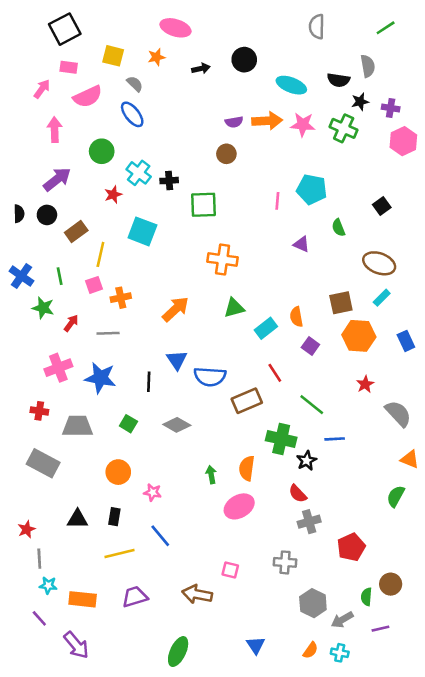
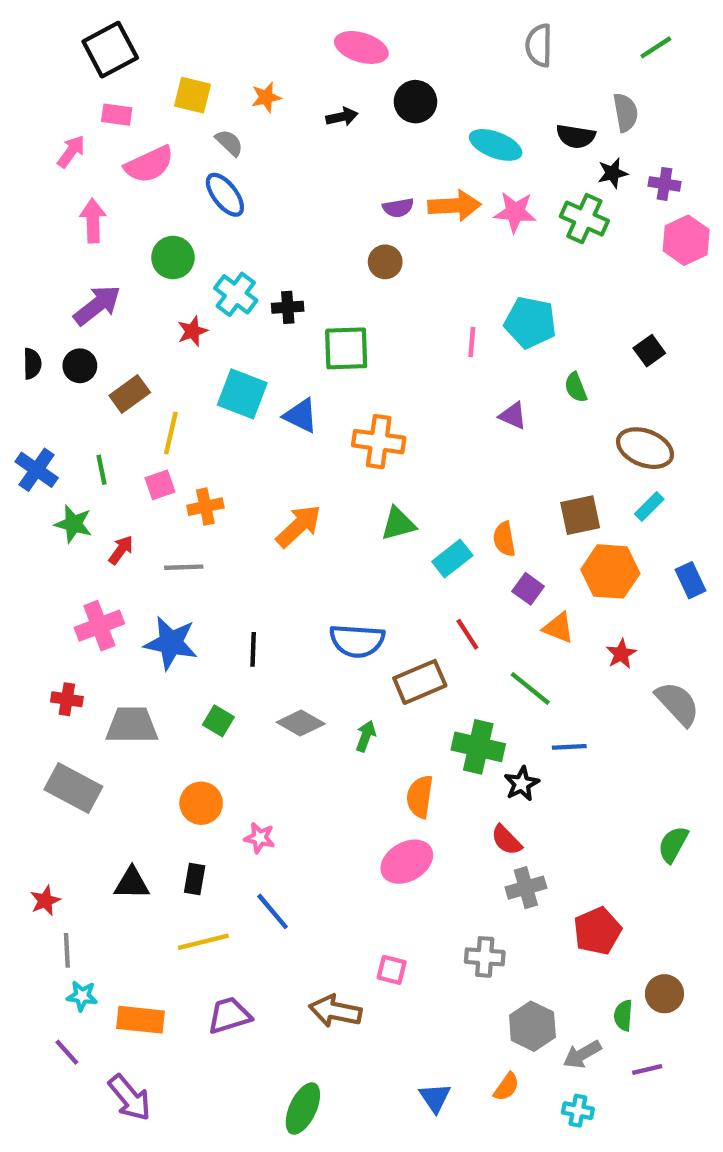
pink ellipse: (175, 28) -> (361, 47), moved
blue triangle: (177, 360) -> (301, 416), moved, turned -30
orange triangle: (410, 459) -> (558, 628), moved
green arrow: (211, 475) -> (366, 736), moved, turned 30
orange semicircle: (310, 650) -> (506, 1087), moved

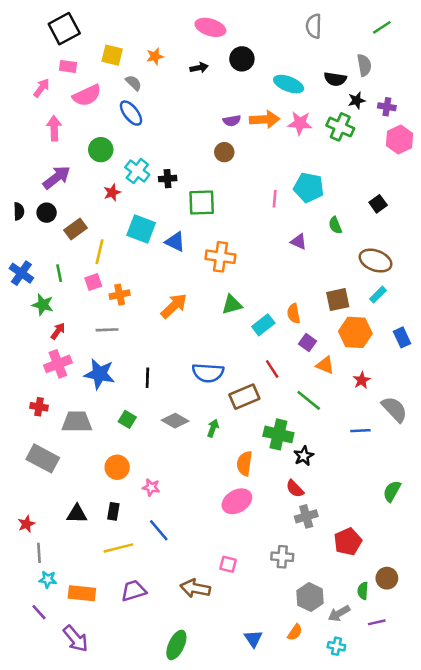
red arrow: (121, 550) -> (58, 331), moved
blue line: (569, 747) -> (360, 431), moved

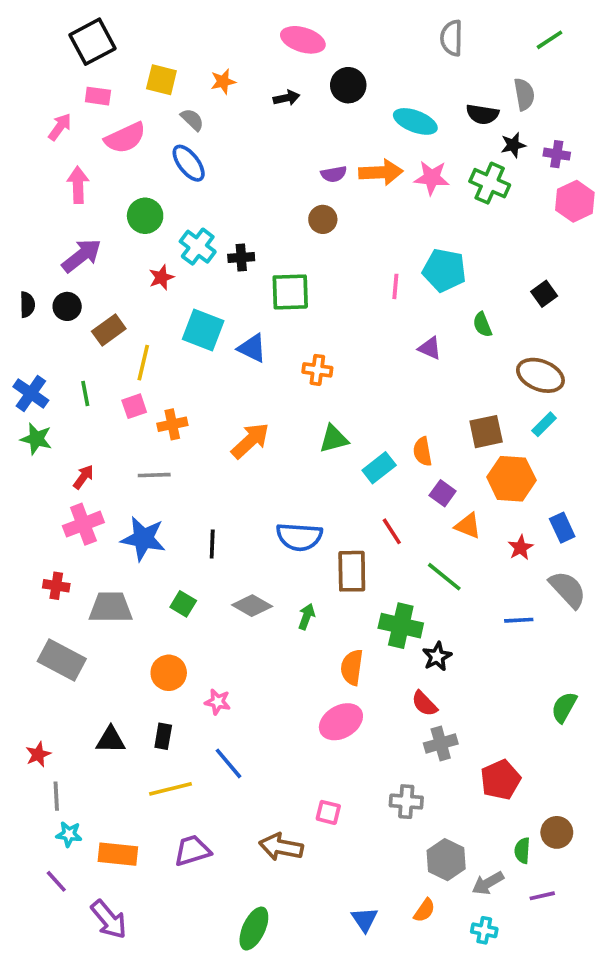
orange cross: (220, 257) -> (317, 370), size x0.7
green star: (43, 305) -> (36, 439), moved
blue rectangle: (402, 337) -> (562, 528), moved
brown rectangle: (244, 397) -> (352, 571), turned -68

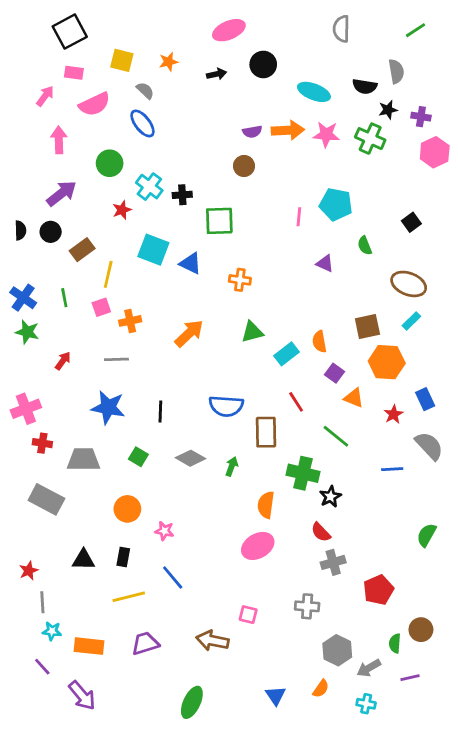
pink ellipse: (303, 40) -> (229, 30), turned -40
pink cross: (83, 524) -> (26, 409), moved

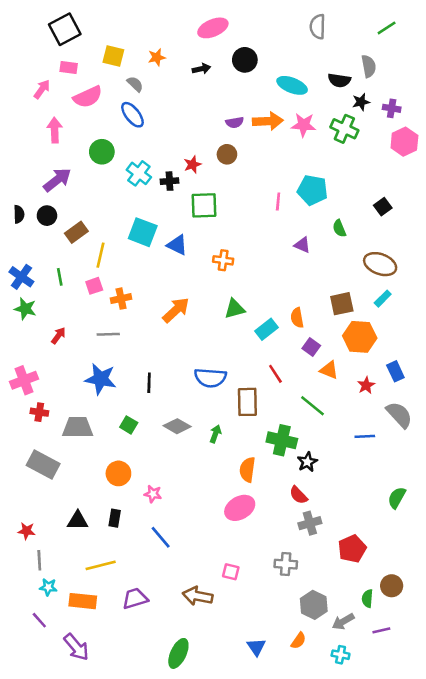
red star: (122, 210) -> (192, 165), moved
red star: (29, 571) -> (27, 531), turned 30
yellow line: (129, 597) -> (101, 565), moved

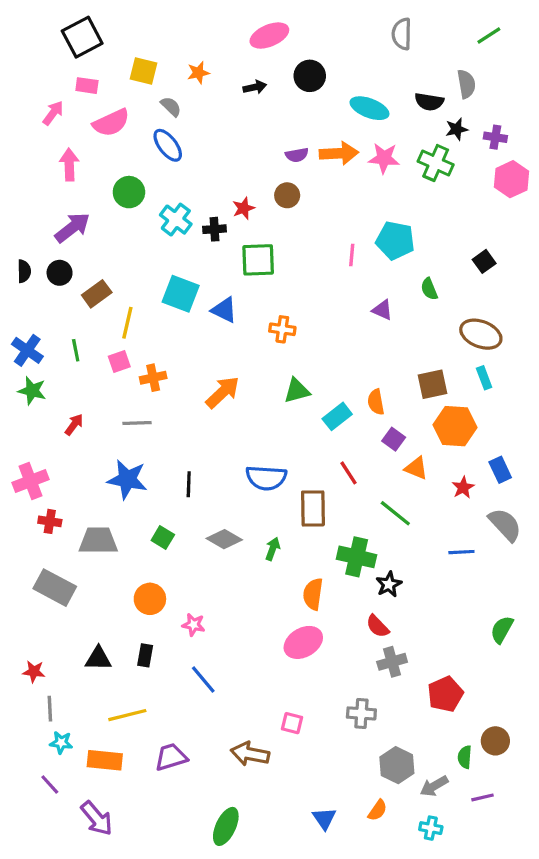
cyan rectangle: (383, 299) -> (484, 378), turned -66

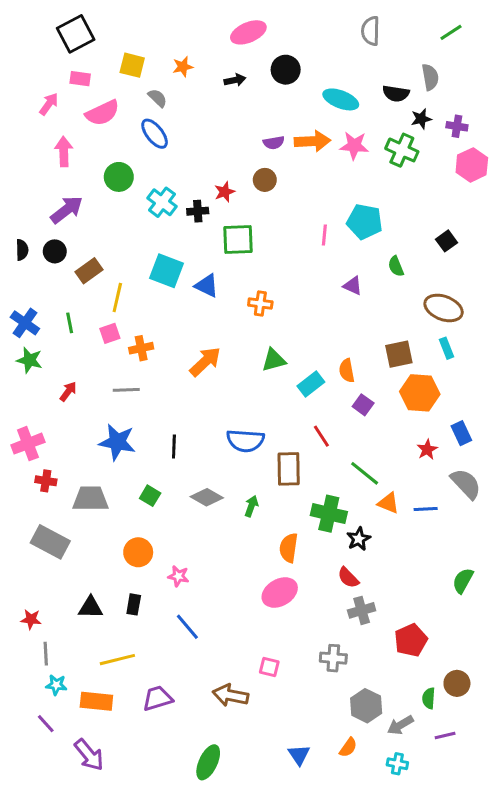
orange triangle: (416, 468) -> (388, 503), moved

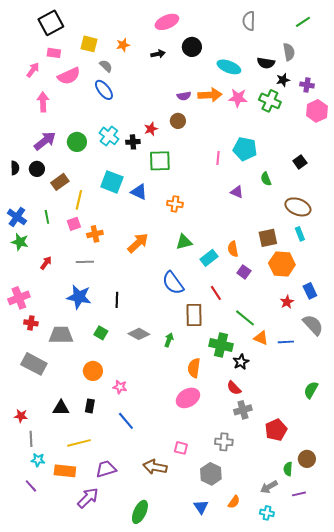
green circle: (119, 177) -> (77, 142), moved
blue semicircle: (245, 441) -> (173, 283), moved, turned 50
gray hexagon: (366, 706) -> (211, 474), moved
purple arrow: (89, 755) -> (88, 498), moved, turned -95

